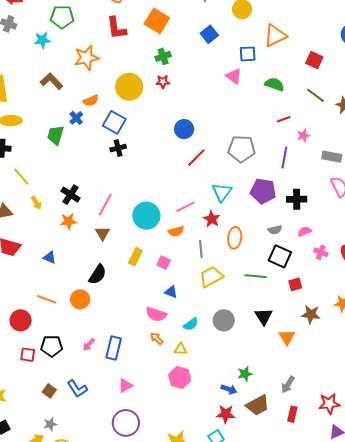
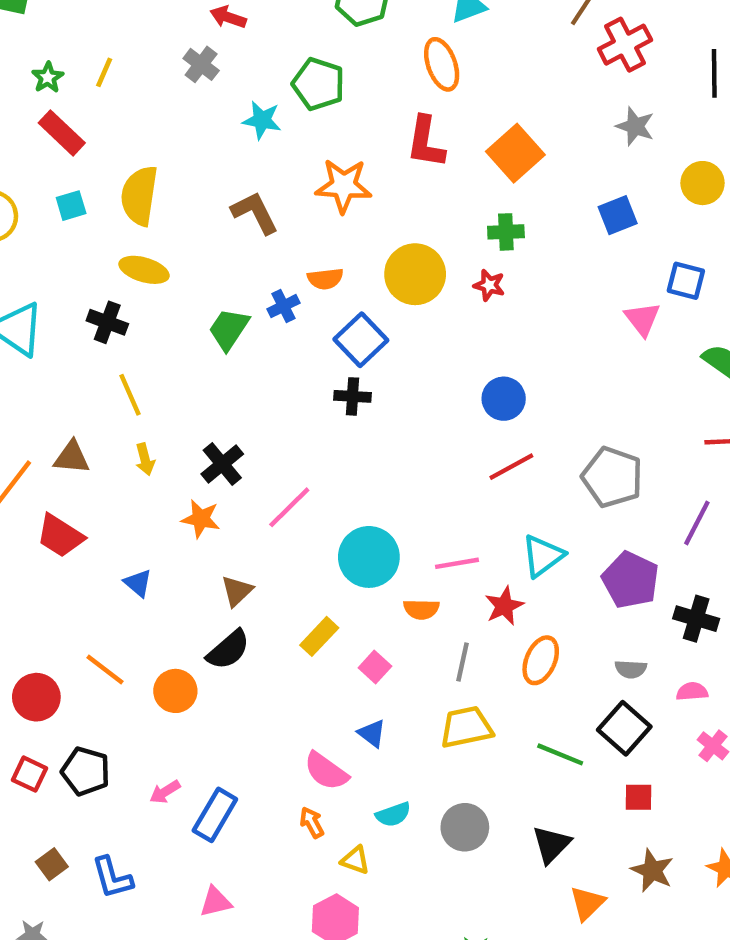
brown triangle: (103, 233) -> (237, 591), moved

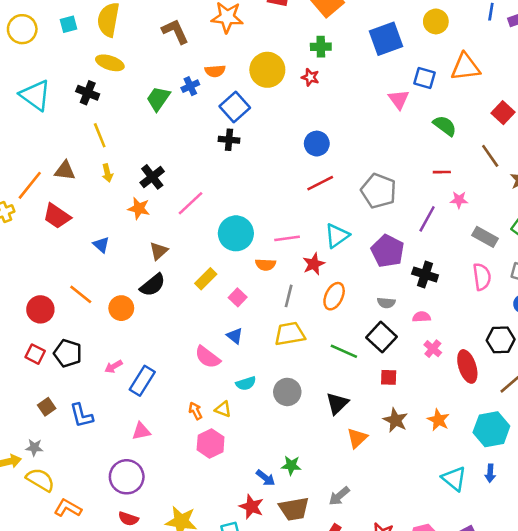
blue square: (618, 215) -> (386, 39), size x1.5
orange arrow: (312, 822) -> (195, 411), moved

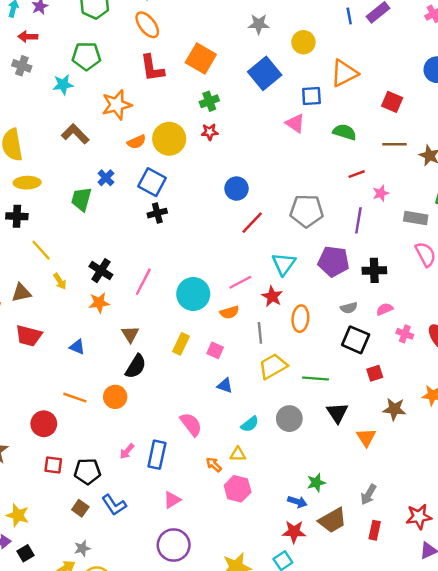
orange semicircle: (215, 71) -> (137, 142), moved
brown line: (490, 156) -> (394, 144), turned -35
green line: (344, 351) -> (316, 379), moved
black pentagon: (68, 353) -> (87, 471), moved
pink semicircle: (208, 357) -> (191, 424), moved, turned -145

